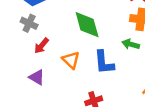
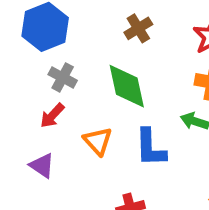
gray cross: (29, 23) -> (63, 77), moved

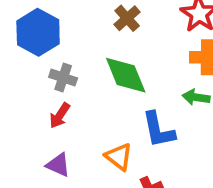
orange triangle: (98, 141) -> (119, 157), moved

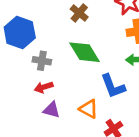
red arrow: (60, 116) -> (44, 87), turned 48
purple triangle: (58, 165) -> (51, 110), moved

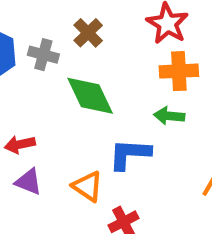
gray cross: (42, 61) -> (43, 55), moved
blue L-shape: (113, 86) -> (130, 154), turned 108

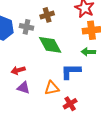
brown cross: (88, 33) -> (47, 15), turned 32
orange triangle: (88, 186) -> (52, 88), turned -42

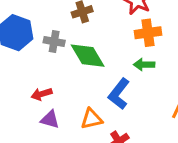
gray cross: (26, 27) -> (54, 42), moved
blue L-shape: (71, 71) -> (119, 94), turned -50

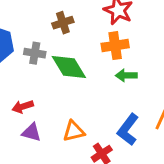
orange cross: (148, 33) -> (115, 46), moved
blue L-shape: (119, 94) -> (128, 130), moved

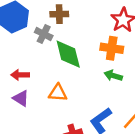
brown cross: (63, 23) -> (59, 14), moved
orange triangle: (74, 131) -> (58, 93), moved

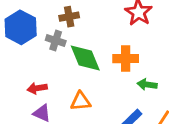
orange cross: (112, 48) -> (126, 59), moved
green arrow: (113, 76) -> (147, 85), moved

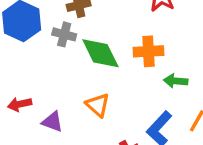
red arrow: (37, 88) -> (20, 104), moved
orange triangle: (81, 101) -> (98, 105), turned 50

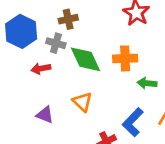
red arrow: (20, 104) -> (41, 69), moved

